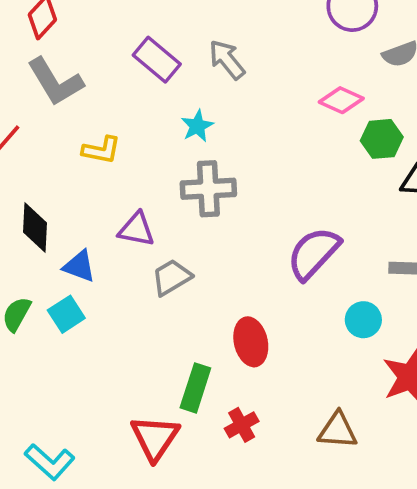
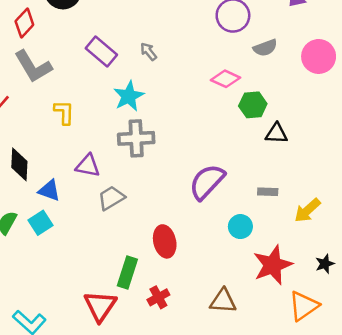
gray arrow: (227, 60) -> (149, 52), size x0.7
cyan star: (197, 126) -> (129, 96), size x1.4
yellow L-shape: (101, 150) -> (64, 112), turned -100

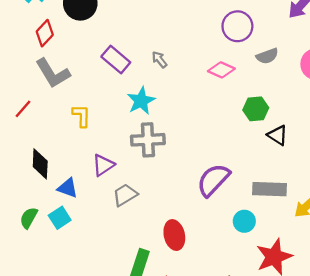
pink diamond: (226, 79) -> (221, 70), moved
black triangle: (276, 133) -> (278, 135), turned 30
purple triangle: (88, 166) -> (103, 165), turned -45
gray rectangle: (268, 192) -> (270, 189), size x1.8

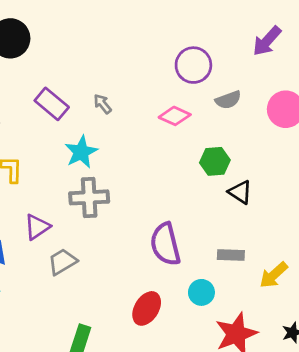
purple semicircle: (213, 180) -> (165, 244), turned -57
gray rectangle: (270, 189) -> (231, 255), size x0.7
red ellipse: (174, 235) -> (147, 308), moved, turned 44

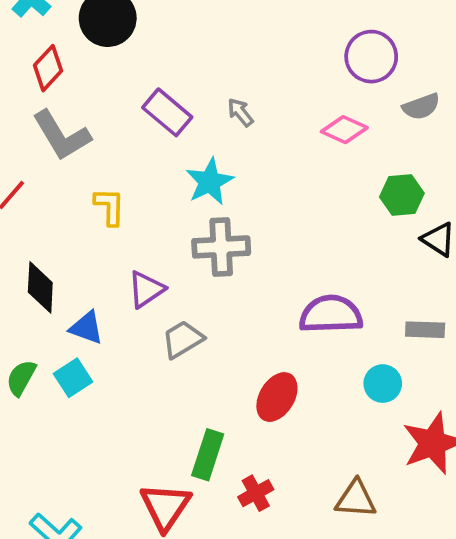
purple semicircle: (165, 244) -> (331, 314), turned 102
red ellipse: (147, 308) -> (277, 397), moved

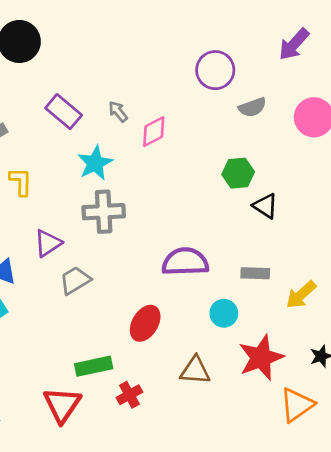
pink diamond: (344, 130) -> (154, 132), moved, turned -52
green rectangle: (208, 455) -> (94, 366), turned 60
brown triangle: (356, 499) -> (195, 370), moved

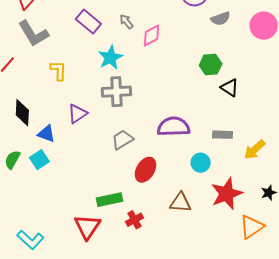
gray trapezoid: (75, 280) -> (122, 140), moved

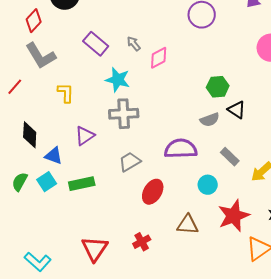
gray semicircle: (221, 19) -> (210, 120), moved
cyan star: (110, 58) -> (118, 80), turned -30
gray rectangle: (223, 135) -> (230, 157), turned 42
green rectangle: (109, 200) -> (82, 184), moved

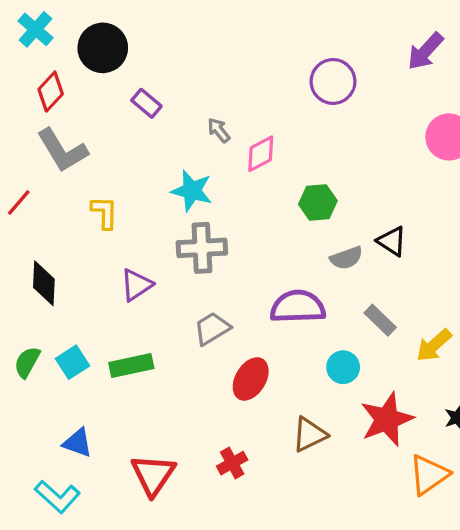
purple rectangle: (96, 44) -> (146, 103), moved, size x0.7
green hexagon: (218, 87) -> (318, 202), moved
blue triangle: (54, 156) -> (78, 443), moved
brown triangle: (188, 225) -> (309, 434), turned -30

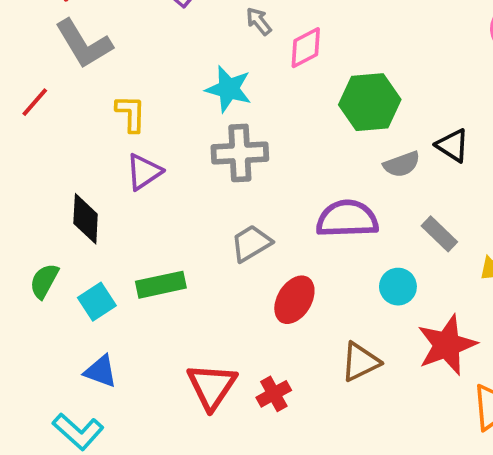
green hexagon: (318, 202) -> (370, 102), size x1.4
black diamond: (44, 283) -> (86, 219), moved
purple triangle: (136, 285) -> (144, 172), moved
cyan square: (73, 362) -> (97, 302), moved
red triangle: (153, 475) -> (212, 386), moved

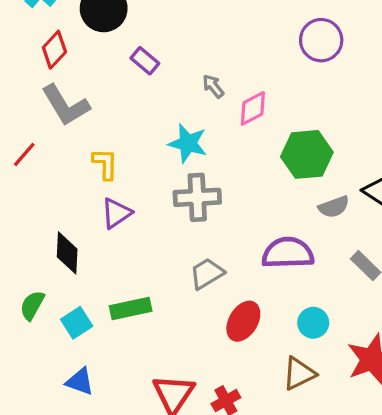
cyan circle: (398, 287) -> (313, 323), moved

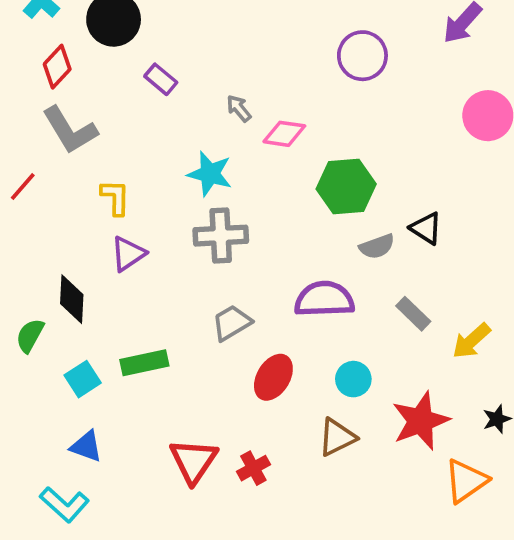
pink diamond: (253, 108) -> (284, 134), turned 36
green semicircle: (32, 305) -> (30, 335), moved

